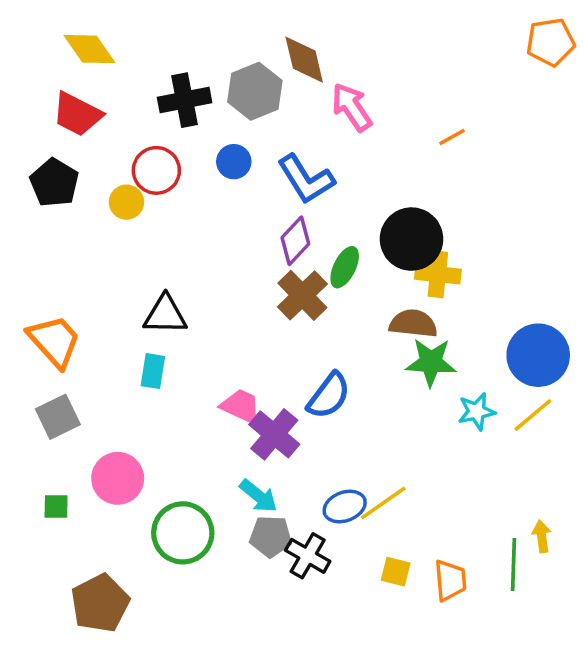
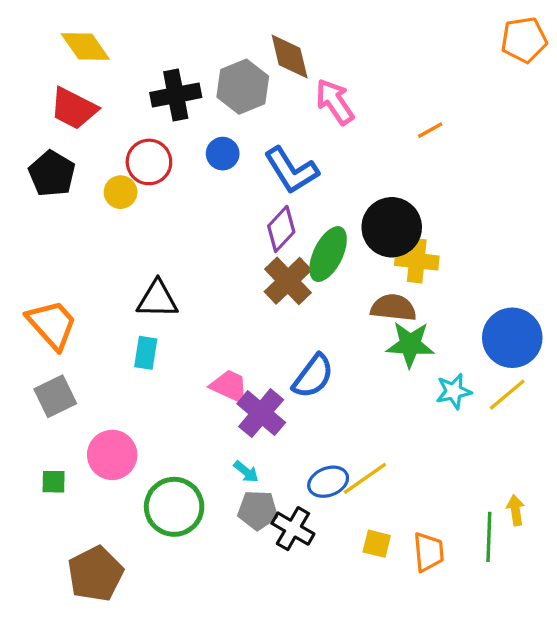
green ellipse: (345, 267) -> (328, 254), size x1.4
cyan arrow: (258, 496) -> (246, 472), size x0.7

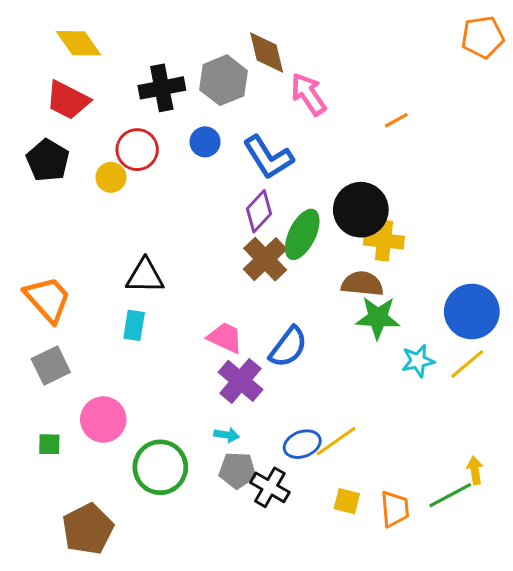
pink trapezoid: (229, 386) -> (225, 338), moved
cyan arrow: (246, 472) -> (227, 435), turned -30
green line: (489, 537) -> (450, 495), turned 60

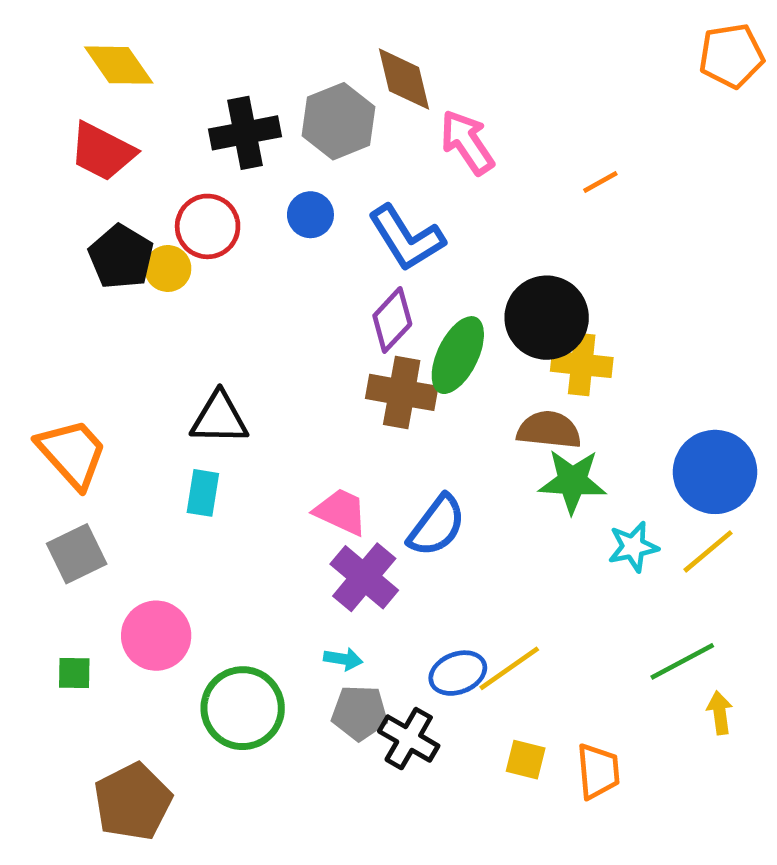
black pentagon: (48, 160) -> (121, 257), moved
brown cross: (265, 259) -> (402, 392), turned -36
green line: (450, 495) -> (682, 661), moved

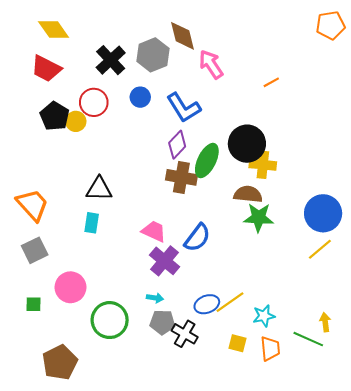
black cross: (245, 133) -> (111, 60), turned -32
cyan star: (633, 547) -> (264, 316), moved
green line: (682, 661) -> (308, 339), moved, turned 52

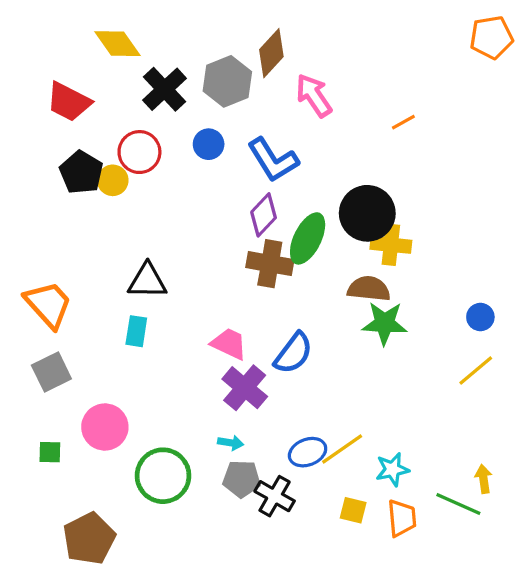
yellow diamond: (54, 29) -> (117, 44), moved
brown diamond: (183, 36) -> (271, 53), turned 56
blue circle: (323, 213) -> (480, 317), size x0.5

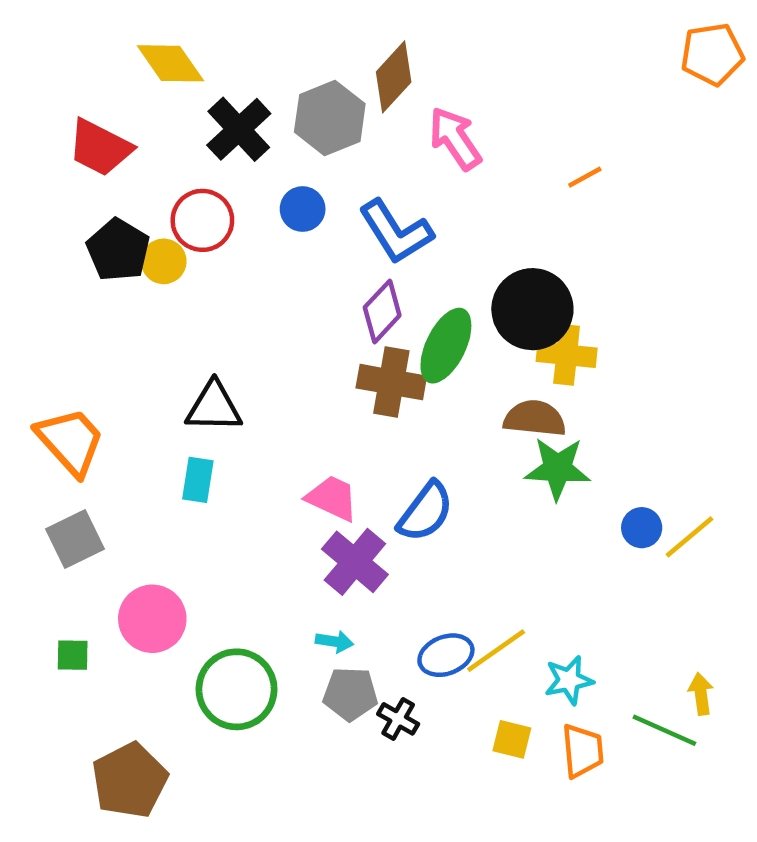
blue circle: (480, 317) -> (642, 528), moved
black cross: (275, 496) -> (398, 719), size x0.7

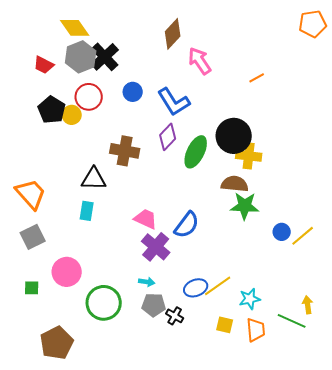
gray hexagon: (330, 118) -> (81, 57), moved
red trapezoid: (100, 148) -> (44, 65), size x0.7
brown cross: (391, 382) -> (125, 151), moved

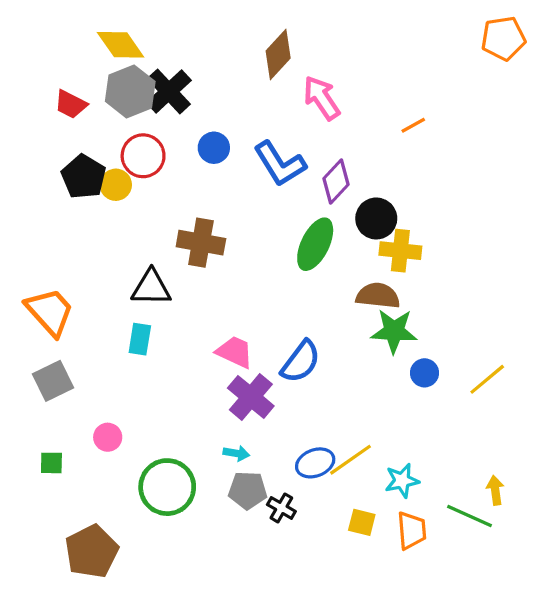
black circle: (234, 136) -> (376, 218), size x0.7
purple diamond: (168, 137) -> (336, 182), moved
blue circle: (282, 232) -> (424, 373), moved
pink circle: (67, 272) -> (108, 437), size x0.6

